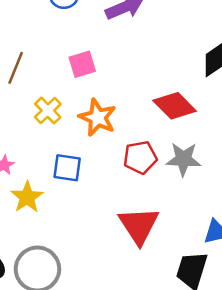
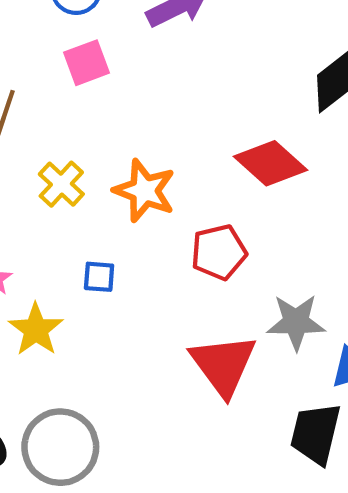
pink square: (82, 64) -> (87, 63), moved
gray star: (183, 159) -> (296, 322), moved
blue square: (67, 168) -> (99, 277), size x0.7

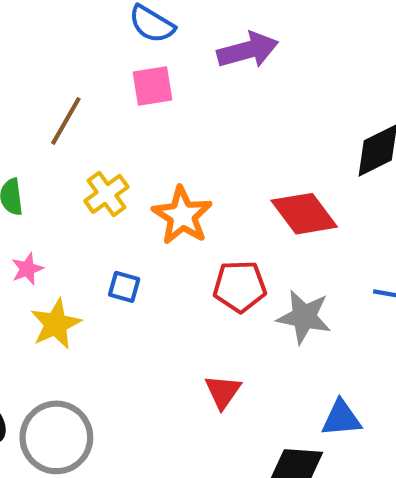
gray star: (296, 322) -> (304, 317), moved
red triangle: (223, 365) -> (223, 392), size x0.6

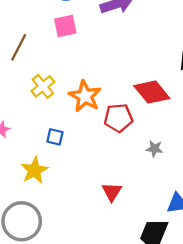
red pentagon: (240, 286) -> (118, 118), moved
gray star: (304, 317) -> (154, 149), size x0.6
yellow star: (56, 324) -> (34, 170), moved

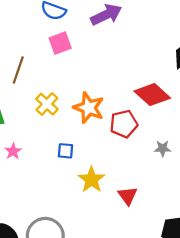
yellow star: (34, 170) -> (92, 180), moved

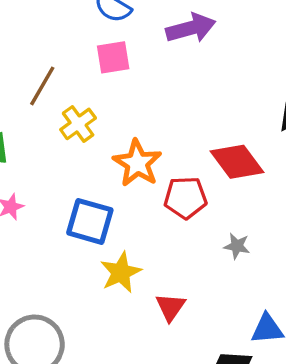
yellow cross: (47, 104) -> (78, 124), moved
blue square: (65, 151) -> (90, 221), size x1.8

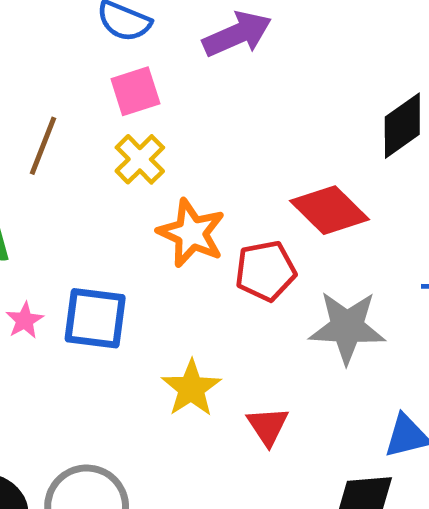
yellow cross: (78, 124) -> (140, 159), moved
blue square: (90, 221) -> (95, 318), moved
gray star: (237, 246) -> (347, 327), size x2.0

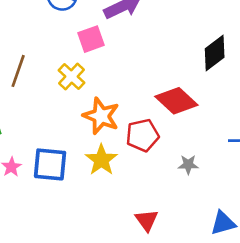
pink square: (135, 91) -> (91, 39), moved
gray star: (347, 327) -> (188, 165), size x0.5
yellow star: (191, 388) -> (101, 160), moved

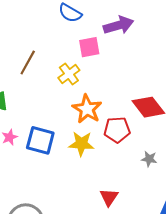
yellow star: (101, 160) -> (81, 144), turned 30

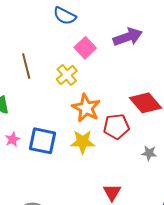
purple arrow: (118, 25) -> (128, 37), moved
pink square: (89, 47) -> (85, 48), turned -30
brown line: (28, 62) -> (26, 66), turned -40

